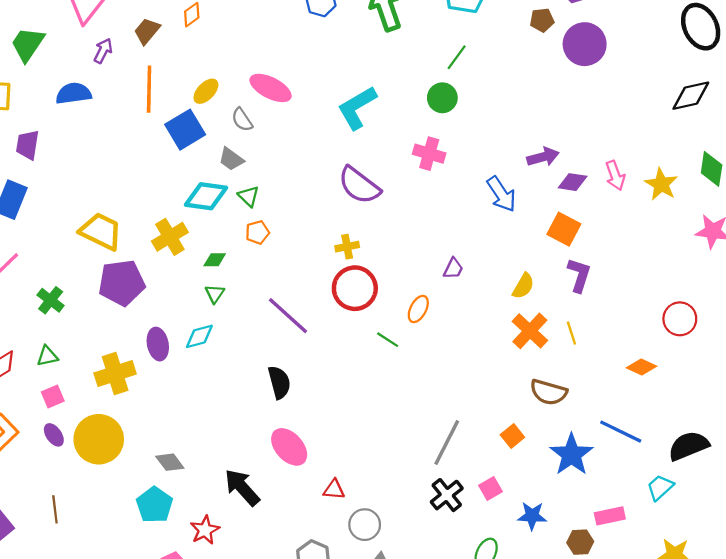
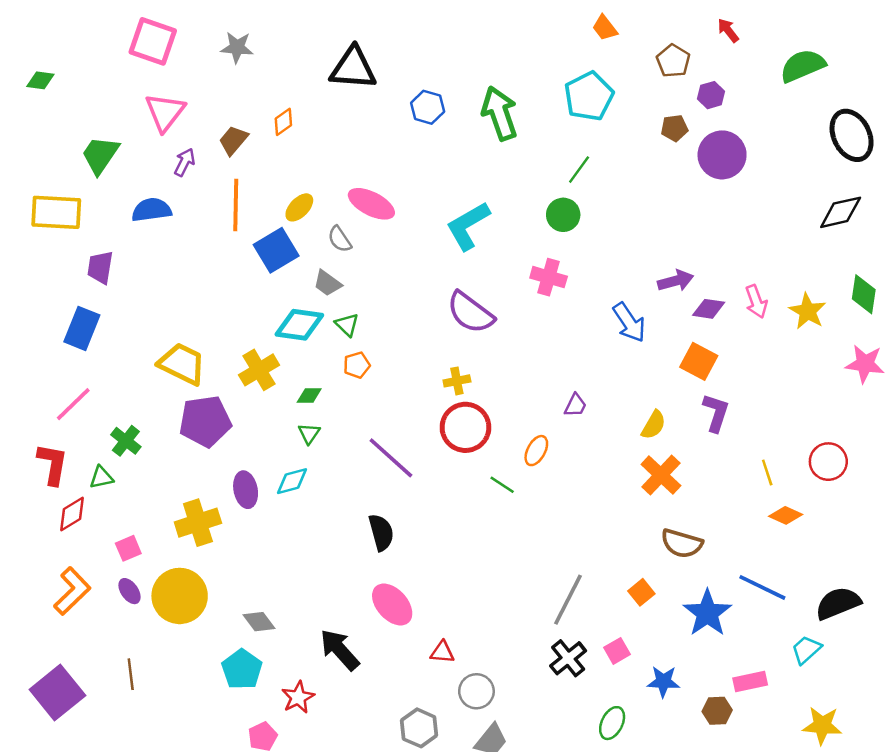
yellow line: (571, 333) -> (767, 473), moved
green triangle: (47, 356) -> (101, 477), moved

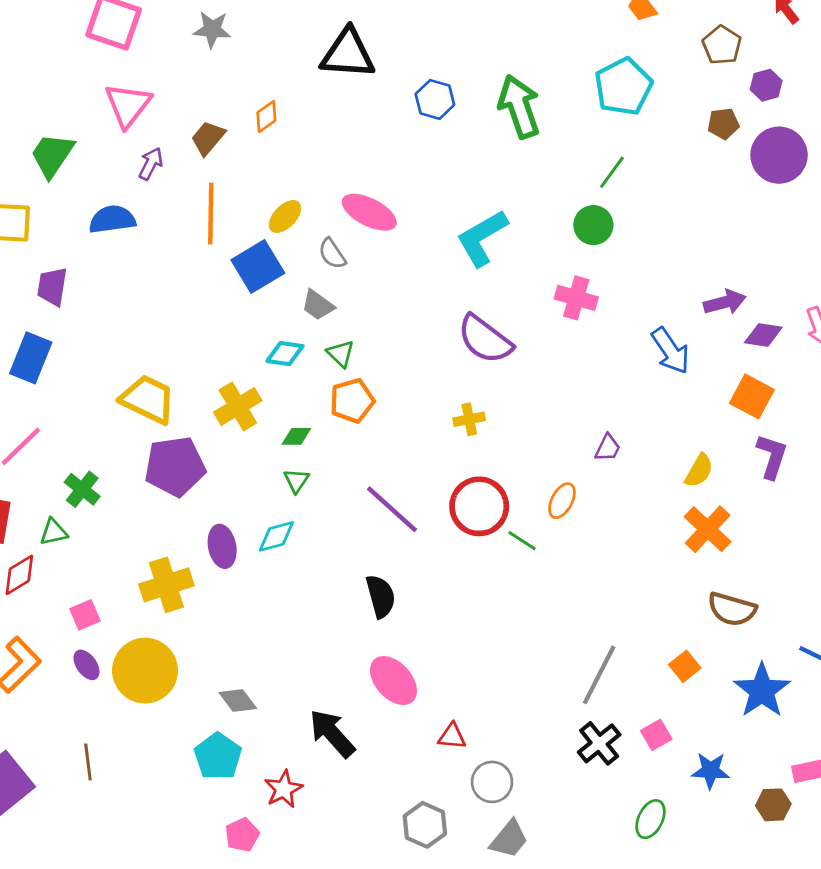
cyan diamond: (299, 325) -> (285, 354), size x0.7
orange pentagon: (357, 365) -> (352, 401), size x1.4
red circle: (465, 427) -> (479, 506), moved

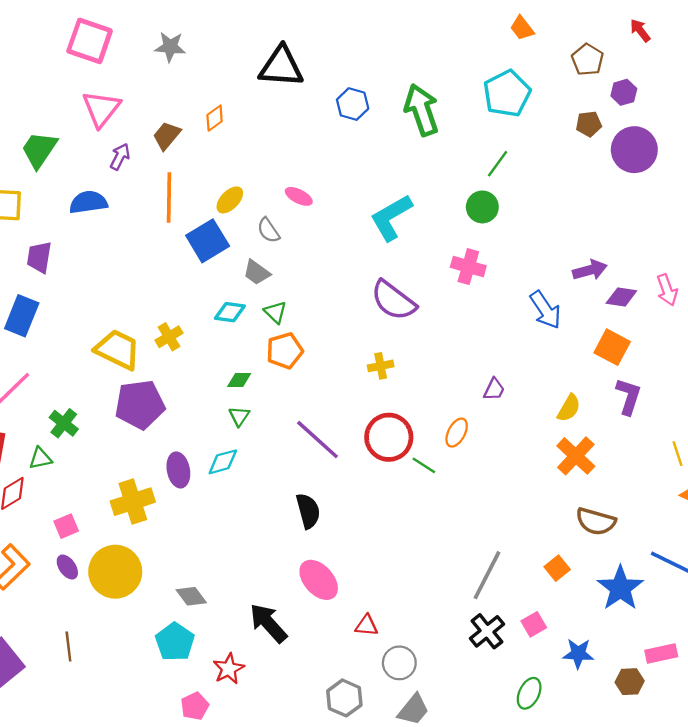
pink ellipse: (369, 212) -> (299, 196), size x0.6
yellow cross: (238, 406) -> (169, 337), moved, size x0.7

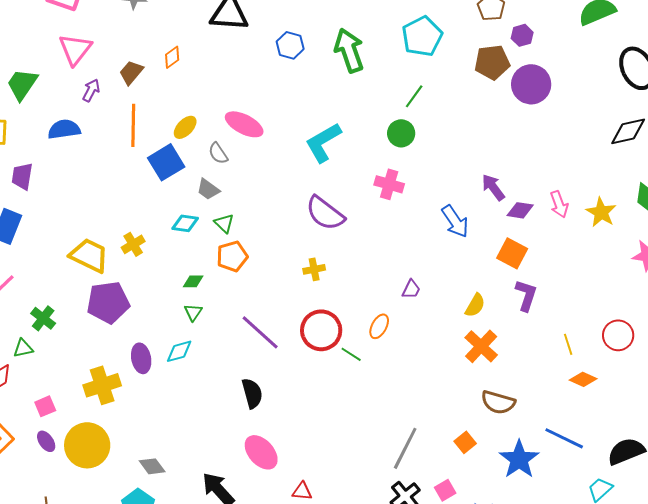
brown pentagon: (589, 124) -> (492, 62), size x1.6
pink ellipse: (299, 196) -> (244, 124), size x1.6
purple arrow: (590, 270) -> (493, 187), turned -112

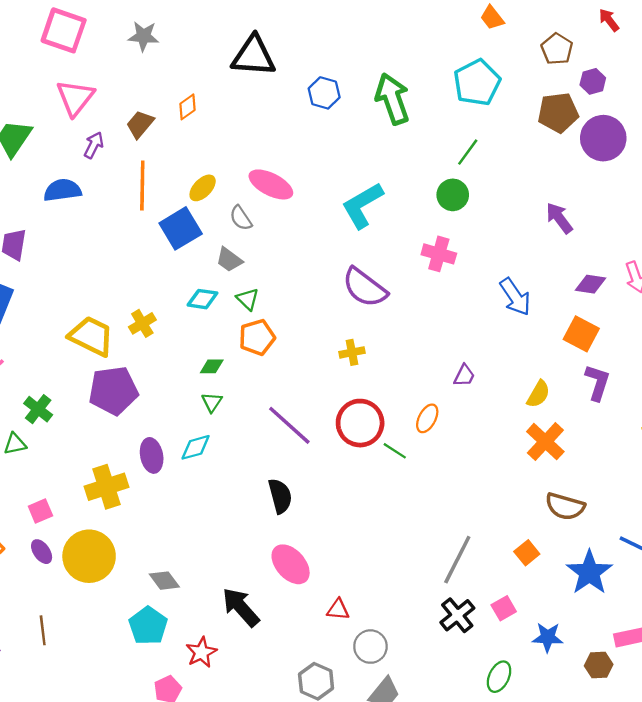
purple arrow: (493, 187) -> (559, 218), moved

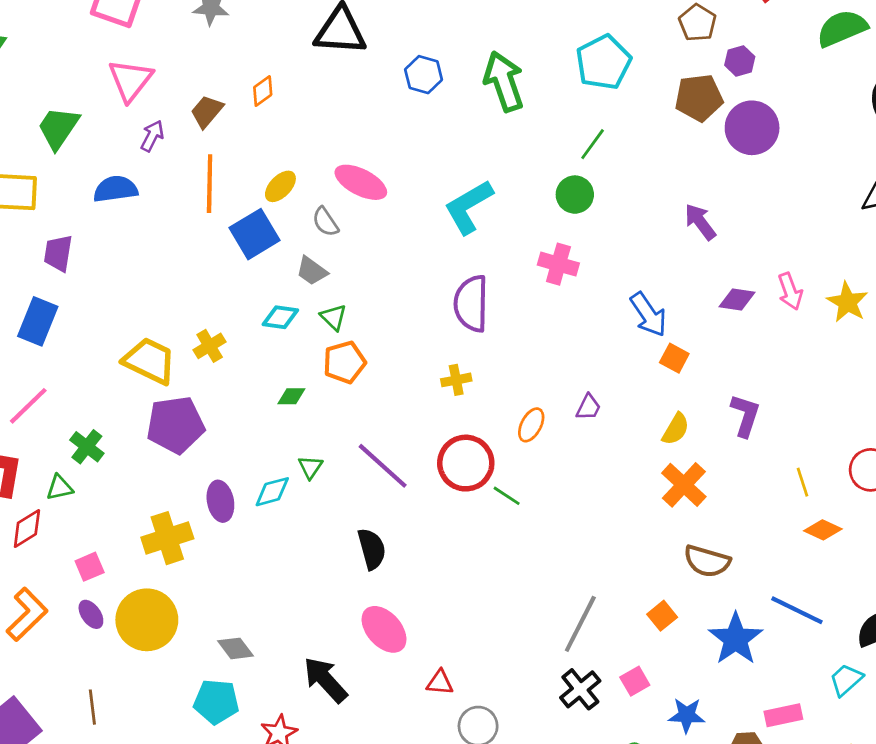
purple semicircle: (365, 288) -> (471, 304), turned 54
orange square: (581, 334) -> (674, 358), moved, size x0.7
green triangle: (212, 402) -> (310, 467), moved
orange ellipse: (427, 418) -> (531, 425), moved
cyan pentagon: (148, 626) -> (216, 702), turned -30

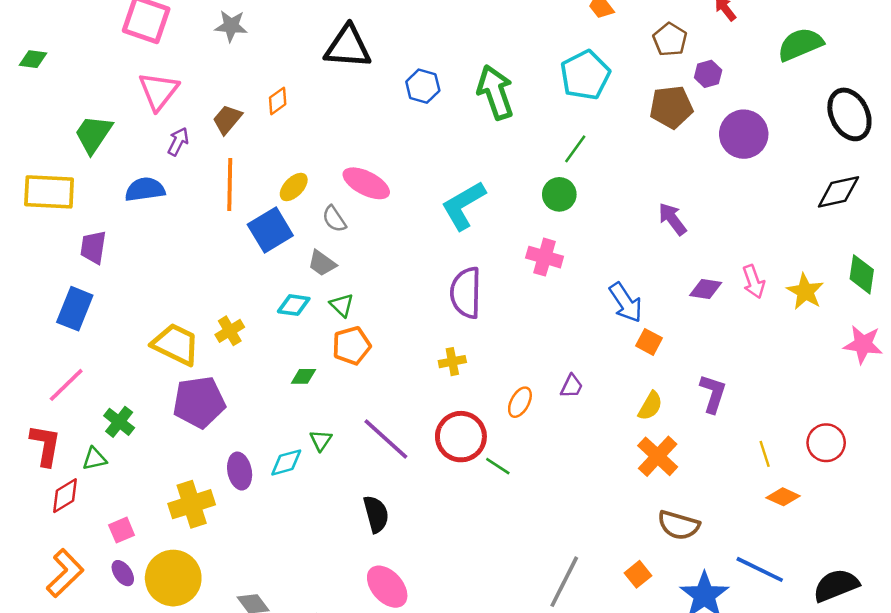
purple circle: (752, 128) -> (744, 134), moved

